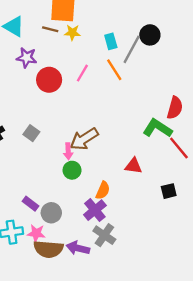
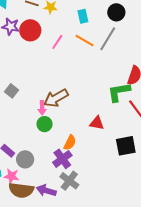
gray line: (132, 49) -> (108, 39), moved
orange line: (114, 70) -> (85, 40), turned -30
red circle: (49, 80) -> (30, 30), moved
green L-shape: (157, 128) -> (119, 92), turned -45
black square: (169, 191) -> (126, 146), size x1.5

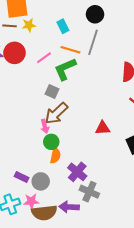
pink line: (57, 42) -> (44, 58), turned 35
gray square: (11, 91) -> (52, 91), moved
green L-shape: (119, 92) -> (65, 69), moved
orange semicircle: (70, 143) -> (55, 156), moved

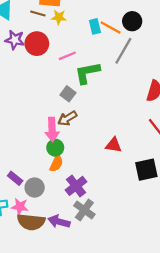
orange line: (70, 50) -> (111, 28), moved
brown arrow: (56, 113) -> (67, 118), size x0.7
pink arrow: (45, 126) -> (52, 130), size x1.5

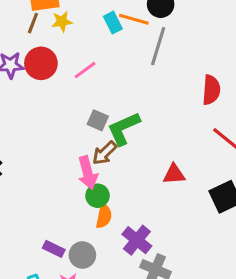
brown line: (38, 14) -> (33, 23), turned -72
green L-shape: (87, 73) -> (124, 128), moved

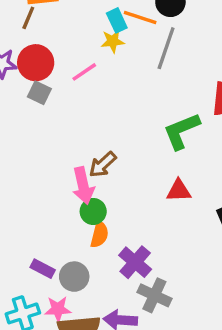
yellow star: (62, 22) -> (113, 41), moved
gray square: (98, 120) -> (39, 93), moved
green L-shape: (124, 128) -> (181, 131), moved

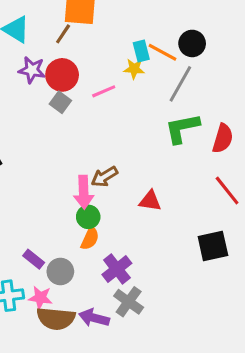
green L-shape: (181, 131) -> (182, 128), moved
red triangle: (179, 191) -> (150, 201), moved

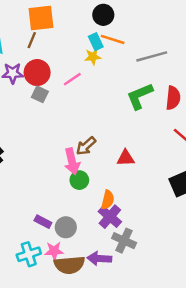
black circle: (192, 43) -> (103, 15), moved
gray line: (180, 84) -> (152, 56), moved, turned 56
orange semicircle: (90, 238) -> (108, 200), moved

